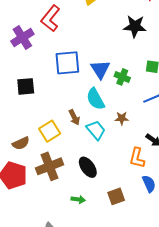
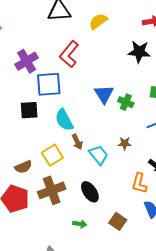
red L-shape: (50, 18) -> (69, 54), moved
blue square: (67, 63) -> (49, 84), moved
cyan semicircle: (95, 99) -> (64, 120), moved
brown square: (116, 196) -> (118, 221), turned -36

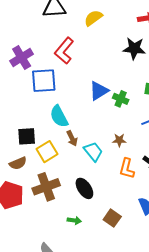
blue triangle: (104, 94) -> (99, 91), turned 30
black square: (29, 110) -> (27, 136), moved
orange L-shape: (139, 183) -> (127, 169), moved

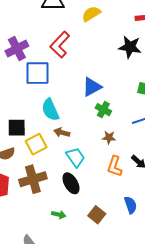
green cross: (121, 99) -> (103, 110), moved
brown arrow: (72, 138) -> (62, 133), turned 126
cyan trapezoid: (93, 151) -> (75, 157), moved

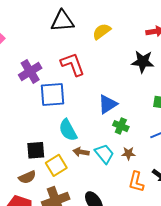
red L-shape: (60, 45) -> (73, 64), turned 120
cyan trapezoid: (75, 157) -> (104, 154), moved

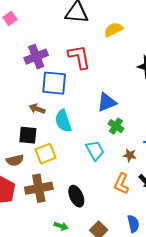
brown arrow: (81, 152) -> (37, 109), moved
brown star: (128, 153) -> (130, 155), moved

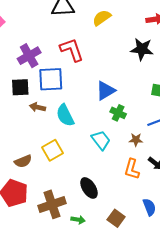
black square: (28, 135) -> (20, 87), moved
brown cross: (39, 188) -> (52, 204), moved

